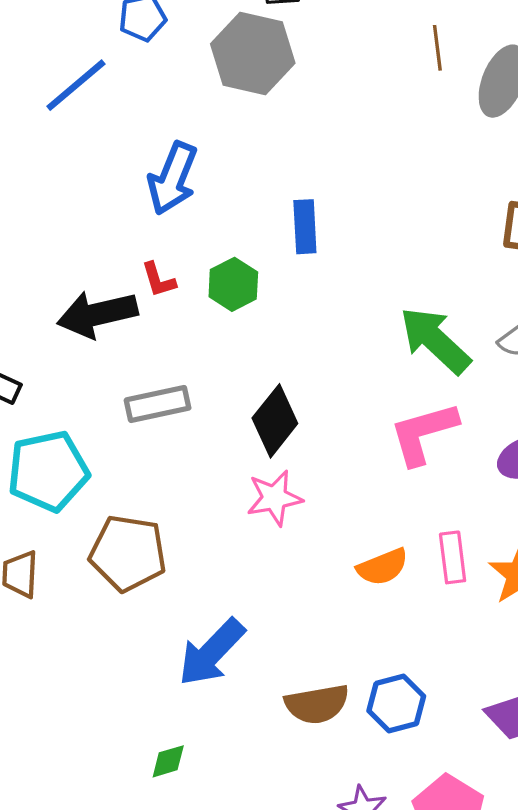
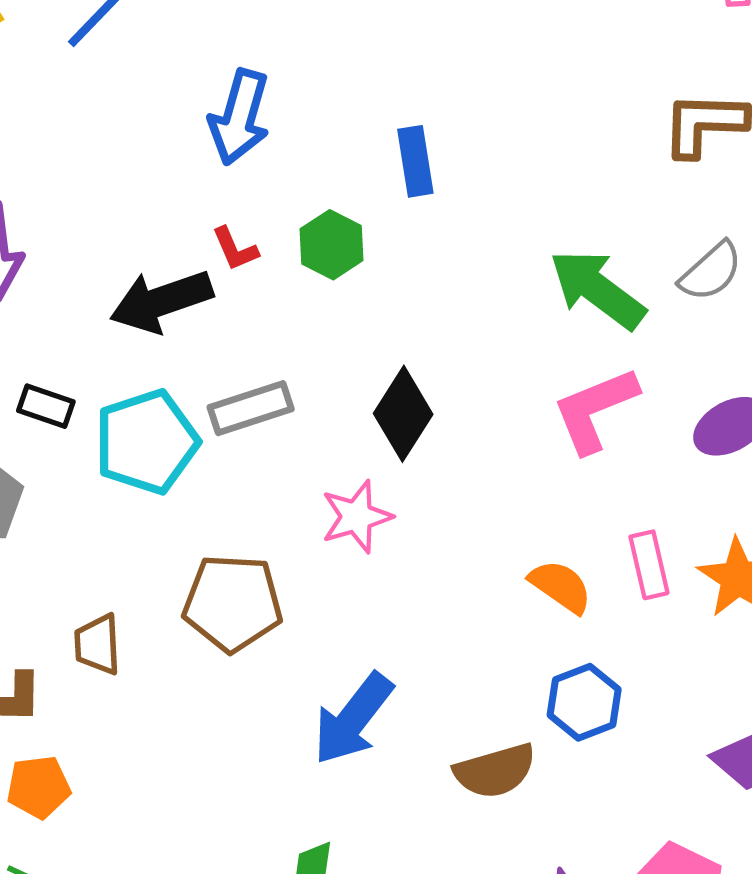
cyan pentagon: (48, 471) -> (147, 442), moved
pink star: (274, 498) -> (357, 517), moved
orange semicircle: (383, 567) -> (561, 586), turned -117
blue hexagon: (396, 703) -> (584, 702), moved

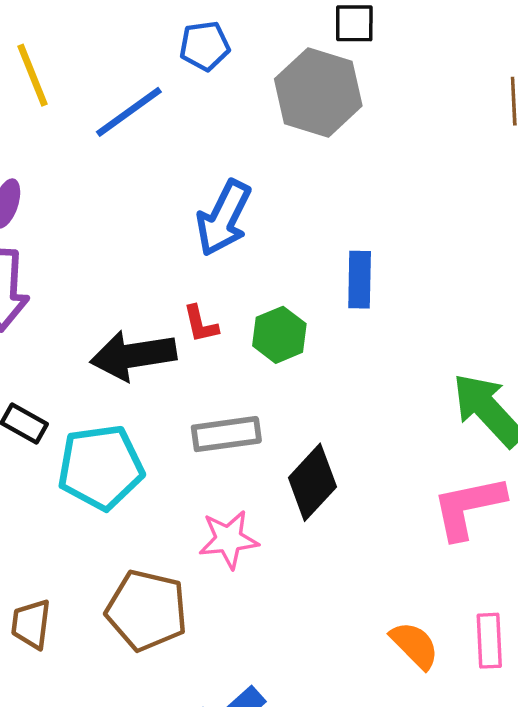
gray rectangle: (251, 408) -> (226, 434), moved
pink star: (357, 517) -> (229, 539), moved

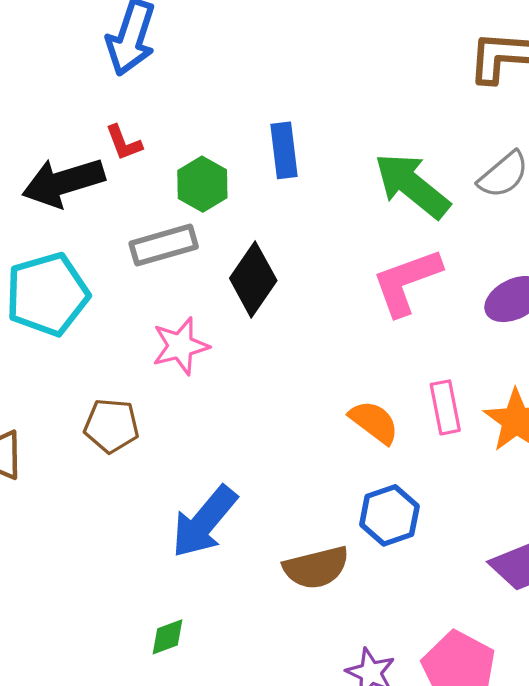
blue rectangle: (360, 280) -> (284, 150), moved
green hexagon: (279, 335) -> (202, 184), moved
brown pentagon: (147, 610) -> (111, 426), size x0.7

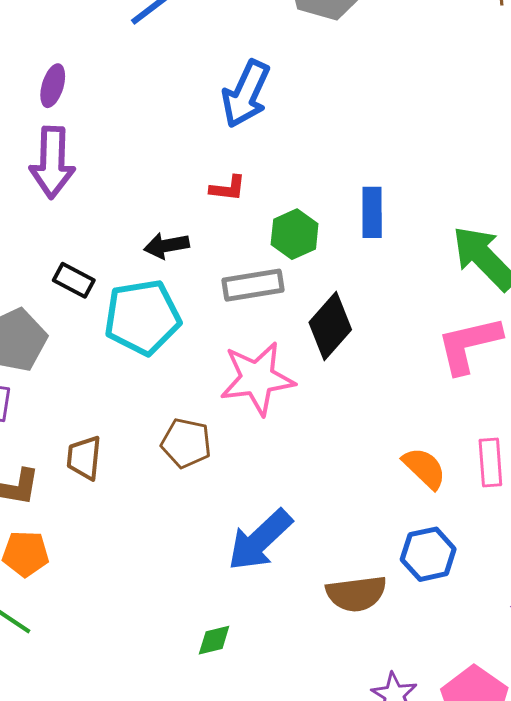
red L-shape: (124, 143) -> (228, 188), turned -69
black arrow: (63, 182) -> (166, 246), moved, size x0.6
pink star: (180, 346) -> (257, 378), size x1.4

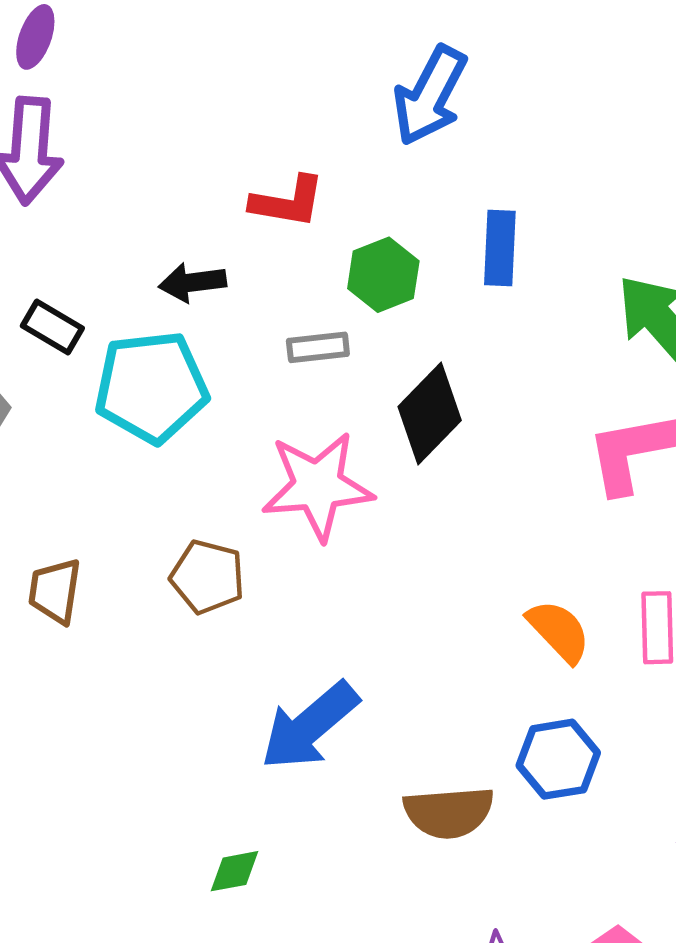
blue arrow: (246, 94) -> (430, 96), moved
red L-shape: (228, 188) -> (288, 202), size x1.4
gray rectangle: (253, 285) -> (318, 347), size x0.7

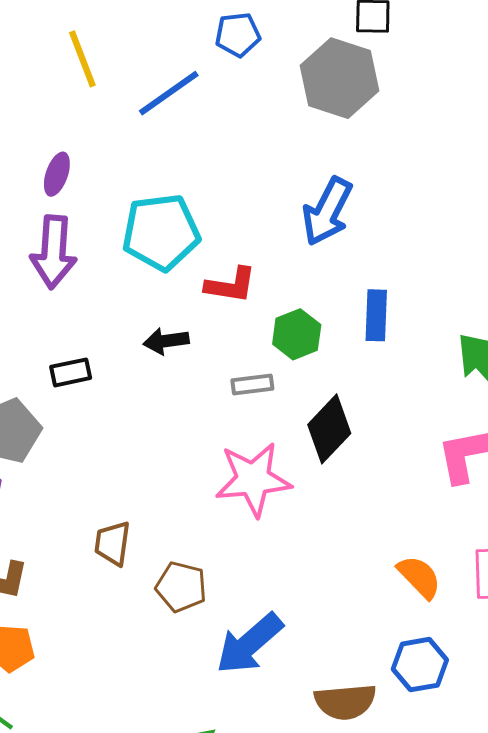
black rectangle: (52, 327) -> (71, 372), turned -42
cyan pentagon: (151, 387) -> (161, 232), moved
brown pentagon: (207, 577) -> (181, 587), moved
brown trapezoid: (55, 591) -> (112, 543), moved

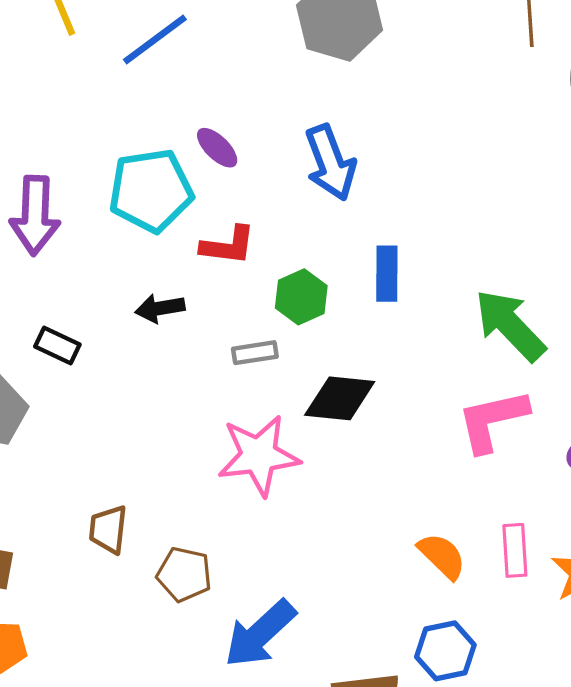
purple ellipse: (57, 174) -> (217, 148), moved, turned -63
blue arrow: (327, 211) -> (330, 163), turned -46
black rectangle: (71, 372) -> (57, 345), turned 39
black diamond: (329, 429) -> (340, 398), turned 54

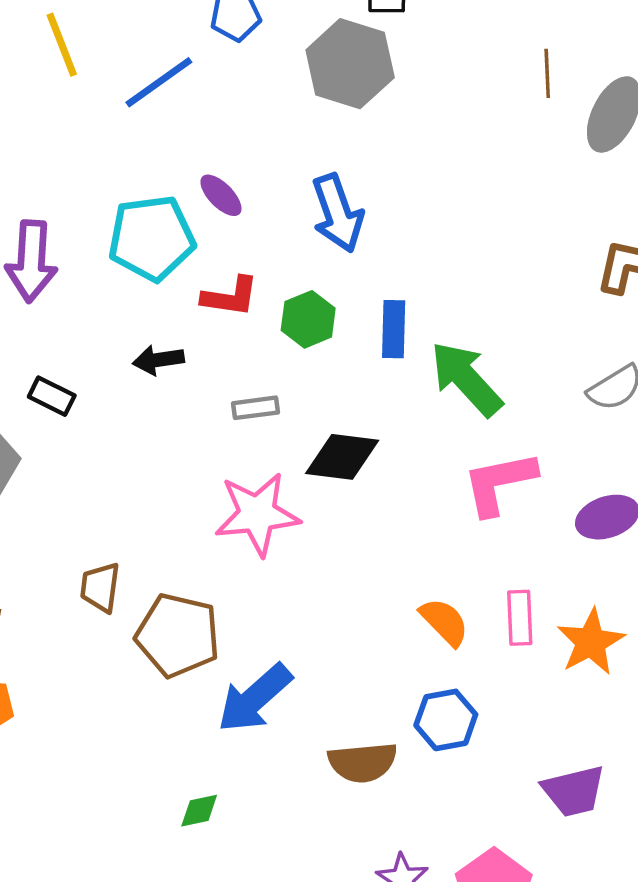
green hexagon: (301, 297) -> (308, 319), moved
green arrow: (510, 325) -> (466, 379), moved
brown pentagon: (184, 574) -> (178, 635), size x1.5

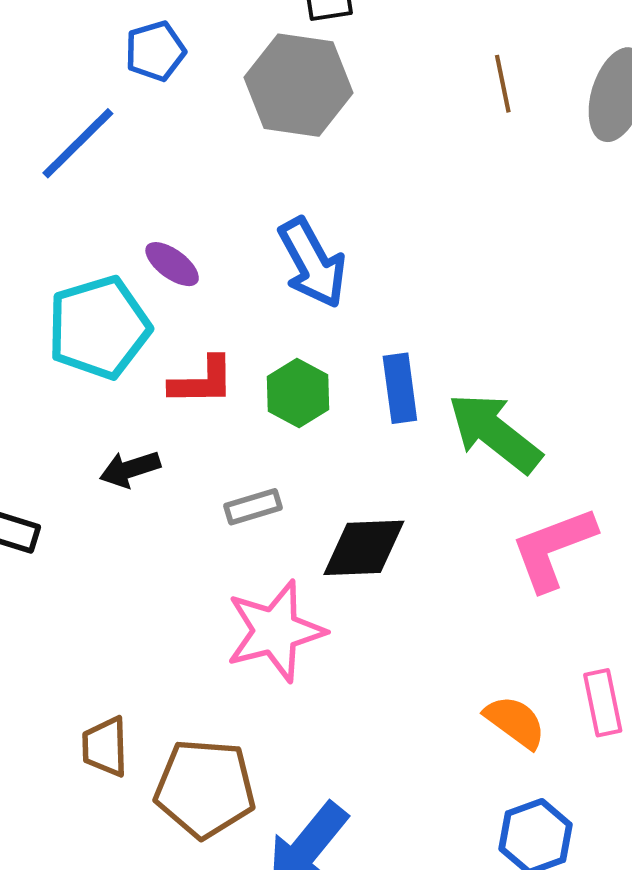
brown line: (547, 73) -> (503, 84), moved

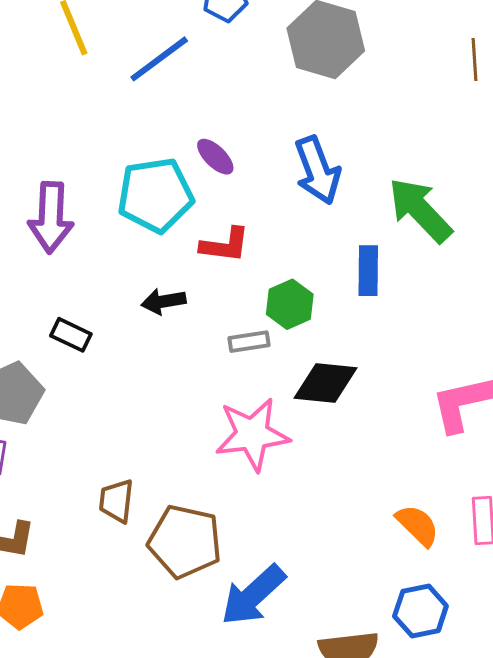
green hexagon: (298, 393) -> (290, 304), moved
green arrow: (495, 433) -> (420, 210), moved

